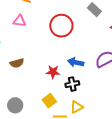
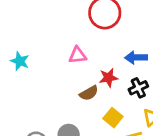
pink triangle: (20, 21) -> (78, 55), moved
brown semicircle: (17, 63) -> (89, 93), moved

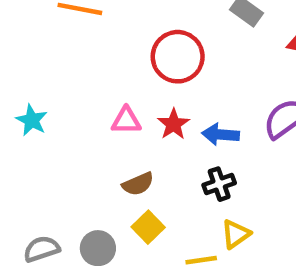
red star: (108, 78) -> (173, 124), moved, turned -30
yellow square: (113, 118) -> (148, 227), moved

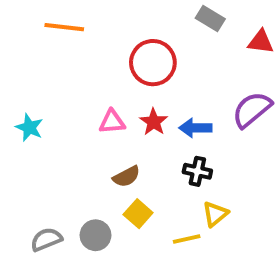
black cross: (219, 184) -> (197, 171), turned 36

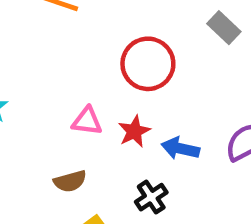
black cross: (197, 171) -> (151, 197), moved, turned 32
brown semicircle: (126, 176) -> (70, 181), moved

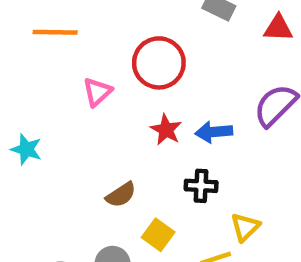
pink triangle: (87, 121) -> (97, 92), moved, turned -32
black cross: (151, 197) -> (201, 186), turned -36

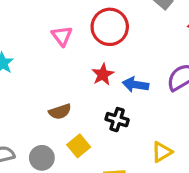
pink triangle: (97, 92) -> (62, 36), turned -40
yellow triangle: (245, 227) -> (162, 152), moved

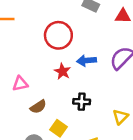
pink triangle: (62, 36) -> (20, 84), moved, turned -49
blue arrow: (135, 85) -> (87, 61), moved

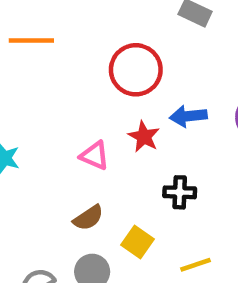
pink triangle: (20, 84) -> (95, 156), moved, turned 35
brown semicircle: (38, 107) -> (88, 218), moved

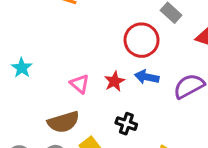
red circle: (136, 70) -> (142, 40), moved
brown semicircle: (88, 218) -> (63, 122), size x1.5

